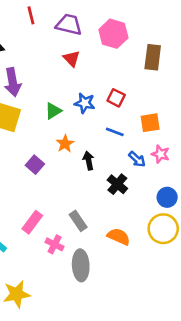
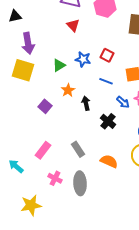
pink cross: (55, 244) -> (55, 178), moved

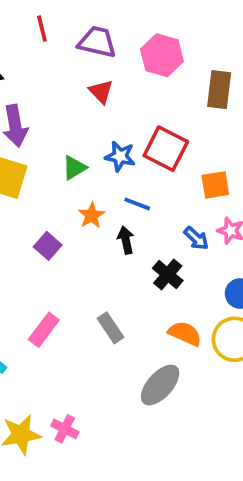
red square: (107, 55) -> (166, 149), size x1.6
blue line: (106, 81) -> (137, 204), moved
orange semicircle: (109, 161) -> (185, 334), moved
pink cross: (55, 178) -> (65, 429), moved
gray ellipse: (80, 183) -> (160, 385), moved, turned 45

